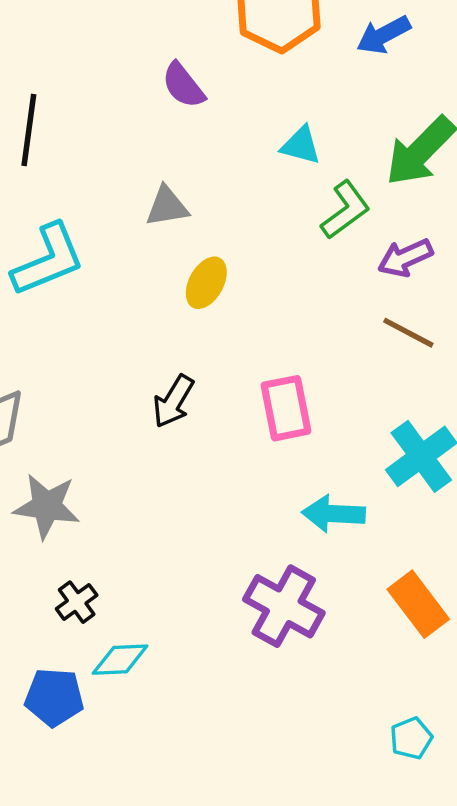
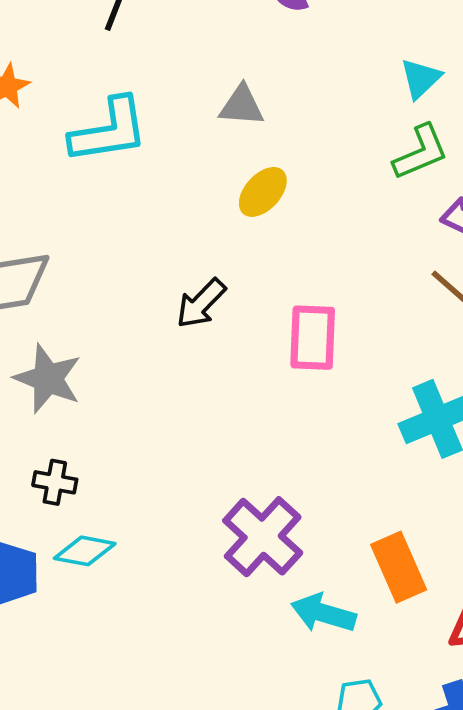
cyan triangle: (301, 145) -> (421, 78), moved, turned 48
cyan arrow: (334, 514) -> (323, 613), moved
black cross: (77, 602) -> (55, 482), turned 33

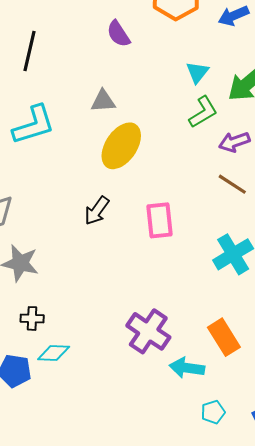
yellow ellipse: (263, 192) -> (121, 146), size x1.6

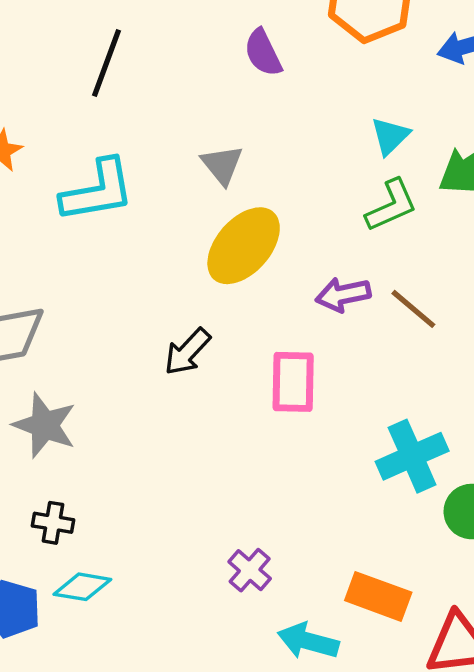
gray triangle: (103, 101) -> (222, 165), turned 48
purple arrow: (234, 142) -> (343, 295), moved
brown line: (232, 184) -> (413, 309), moved
purple cross: (148, 331) -> (250, 570), size x0.6
orange rectangle: (224, 337) -> (378, 596), turned -45

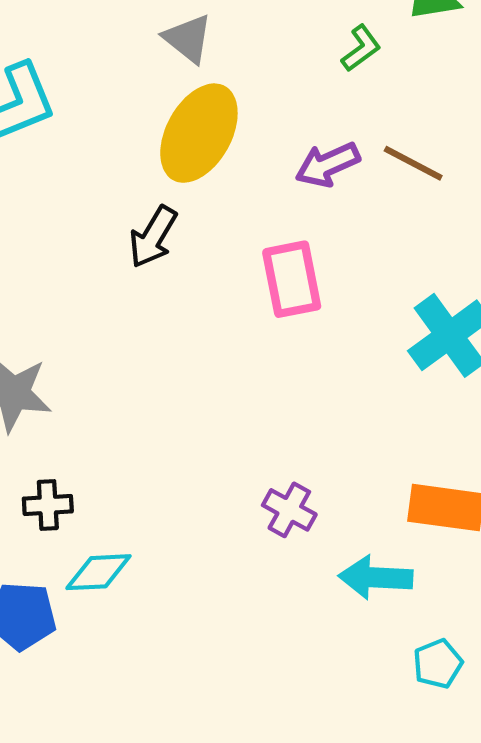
gray triangle: (222, 165) -> (188, 39), moved
green L-shape: (391, 205) -> (361, 48), size x0.7
black arrow: (187, 352) -> (153, 237), moved

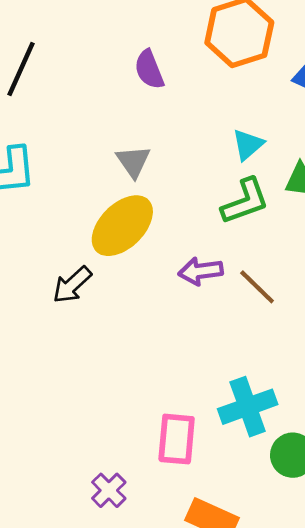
green L-shape: (361, 48) -> (245, 201), size x1.6
pink rectangle: (292, 279) -> (177, 439), moved

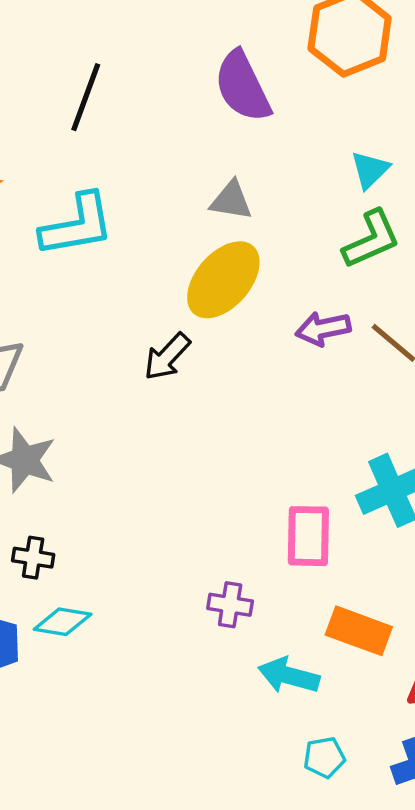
purple semicircle: (149, 70) -> (243, 86), size x1.5
gray triangle: (133, 162) -> (231, 200), turned -42
purple cross: (109, 490) -> (230, 605), turned -32

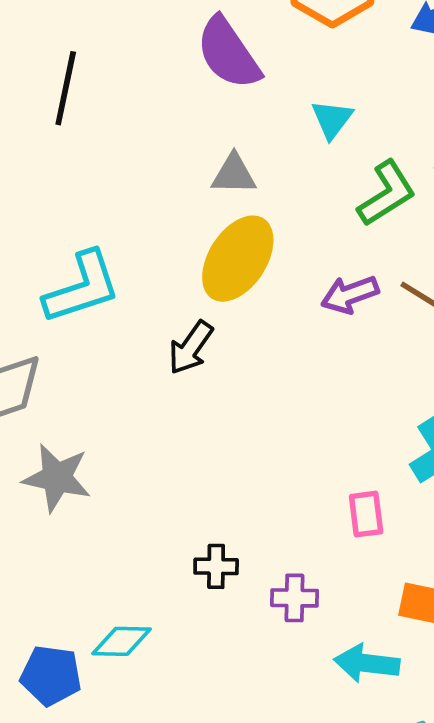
cyan triangle: (370, 170) -> (332, 119), moved
cyan L-shape: (77, 225) -> (82, 287), moved
pink rectangle: (308, 536) -> (366, 514), size x0.7
black cross: (33, 558) -> (216, 566), moved

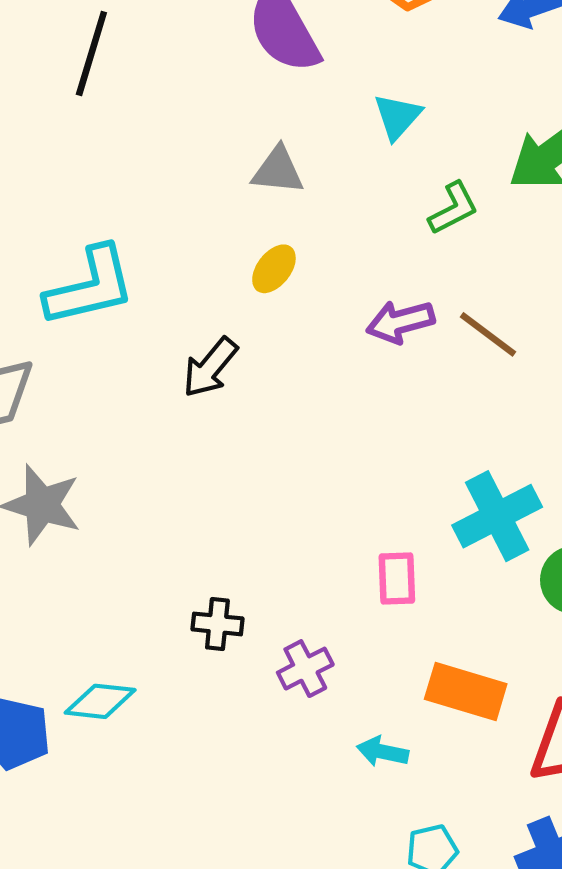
green L-shape: (387, 193) -> (453, 208), size x0.7
yellow ellipse: (238, 259) -> (274, 269), size x0.5
purple cross: (294, 598) -> (305, 669), turned -33
cyan arrow: (367, 663) -> (383, 752), size x0.7

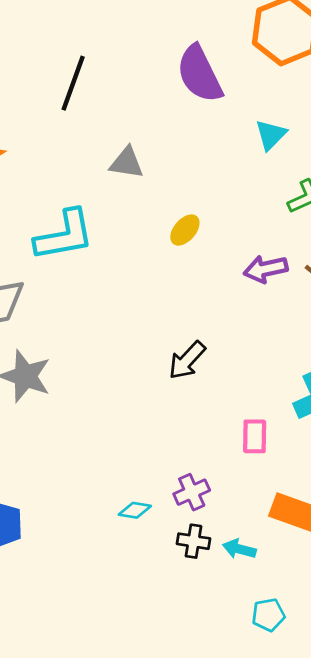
gray triangle: (278, 170) -> (127, 163), moved
black arrow: (210, 367) -> (187, 360), moved
black cross: (217, 624) -> (194, 541), moved
cyan diamond: (100, 701) -> (135, 510), moved, size x0.7

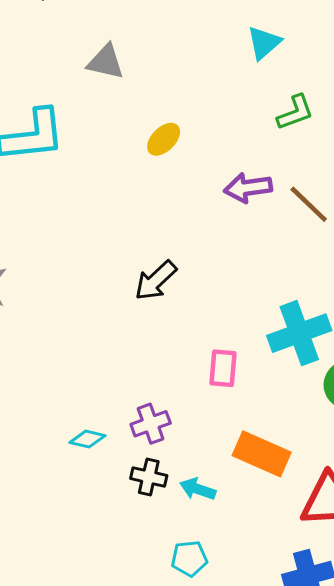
cyan pentagon: (268, 615) -> (189, 558), moved

